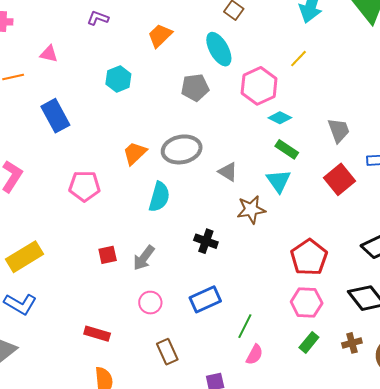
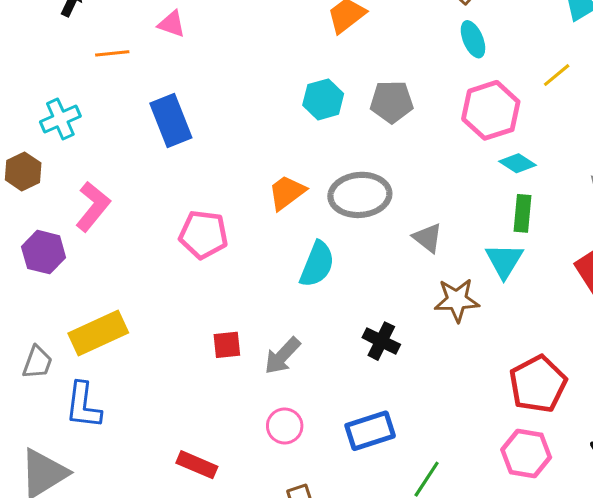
cyan ellipse: (219, 49) -> (473, 39), moved, size x0.7
cyan hexagon: (118, 79) -> (323, 99), moved
green rectangle: (287, 149) -> (522, 213), turned 55
blue L-shape: (20, 304) -> (83, 405), turned 60

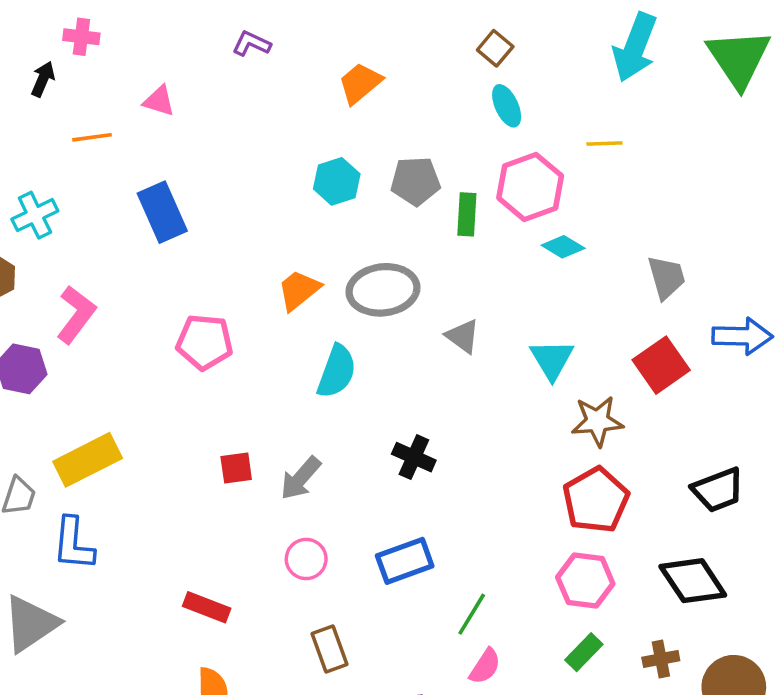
yellow line: (557, 75) -> (604, 144), turned 40
green rectangle: (522, 213) -> (467, 214), moved
brown star: (457, 300) -> (597, 421), moved

